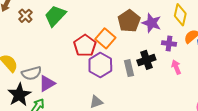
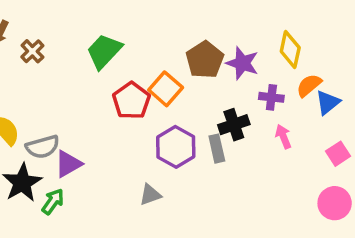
green trapezoid: (55, 16) -> (104, 51), moved
purple hexagon: (100, 65) -> (176, 147), moved
gray rectangle: (129, 68) -> (217, 149), moved

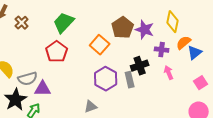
red pentagon: (131, 101) -> (57, 52), moved
purple triangle: (68, 164) -> (43, 89), turned 30

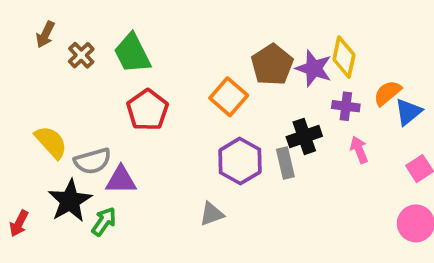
yellow diamond: (173, 22) -> (344, 57), moved
green trapezoid: (64, 23) -> (132, 53), moved, turned -70

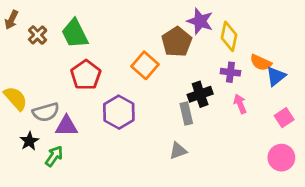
purple star: (314, 68) -> (200, 21), moved
orange semicircle: (387, 93) -> (261, 63), turned -115
purple hexagon: (240, 161) -> (119, 112), moved
black star: (70, 201) -> (29, 141), size x0.6
gray triangle: (212, 214) -> (178, 151), moved

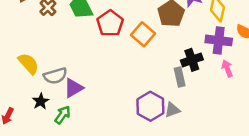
purple cross: (230, 72) -> (219, 40), size x1.5
red pentagon: (86, 75) -> (110, 23), moved
purple hexagon: (119, 112) -> (150, 106), moved
purple triangle: (66, 126) -> (74, 88), turned -30

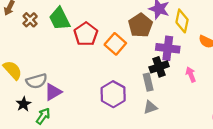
purple cross: (219, 40) -> (168, 48), moved
purple hexagon: (150, 106) -> (113, 94), moved
gray triangle: (172, 110) -> (150, 107), moved

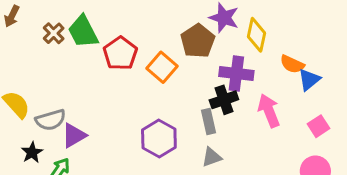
brown cross: (30, 20) -> (54, 33), moved
pink arrow: (191, 75) -> (269, 111), size x1.5

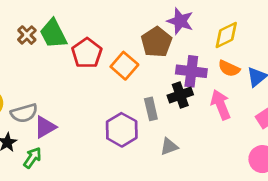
yellow diamond: (256, 35) -> (226, 35), moved, turned 52
orange semicircle: (292, 64) -> (229, 68), moved
gray rectangle: (208, 121) -> (151, 109), moved

